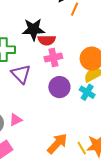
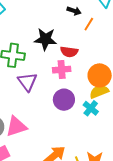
red semicircle: (47, 40) -> (69, 52), moved
pink triangle: (16, 120) -> (16, 126), size x1.6

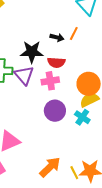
black arrow: (74, 11) -> (57, 37), moved
purple triangle: (27, 82) -> (24, 75), moved

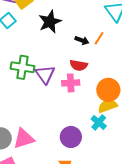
black star: (32, 52) -> (50, 22), moved, turned -30
purple circle: (55, 111) -> (71, 137), moved

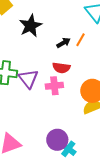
black arrow: (82, 40) -> (63, 43), turned -48
cyan cross: (99, 122) -> (68, 149), moved

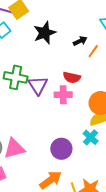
black arrow: (63, 43) -> (80, 41), moved
cyan cross: (68, 149) -> (91, 137), moved

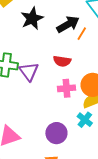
black arrow: (80, 41) -> (68, 24), size x1.6
pink cross: (63, 95) -> (67, 88), moved

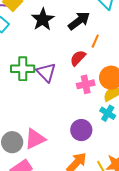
orange line: (82, 34) -> (95, 41), moved
red semicircle: (62, 61) -> (78, 58), turned 132

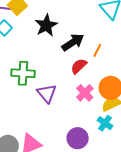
black arrow: (79, 21) -> (73, 42), moved
purple triangle: (46, 72) -> (47, 93), moved
pink cross: (86, 84) -> (85, 93), turned -36

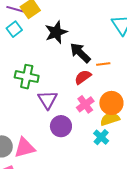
black arrow: (73, 42) -> (80, 53), turned -110
orange line: (97, 50) -> (103, 64), turned 48
purple circle: (78, 138) -> (61, 126), moved

